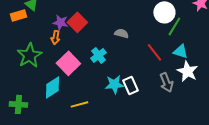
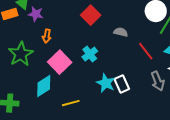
purple star: (60, 22) -> (36, 14), moved
red square: (77, 22) -> (91, 15), moved
gray semicircle: (121, 33) -> (121, 32), moved
cyan star: (114, 84) -> (106, 83), turned 30

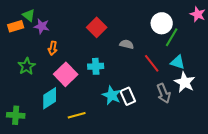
green star: (21, 54) -> (27, 66), size x0.7
cyan cross: (90, 54) -> (96, 66), turned 35

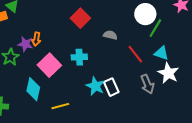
purple star: (42, 26) -> (25, 44), moved
cyan diamond: (50, 98) -> (33, 89), turned -45

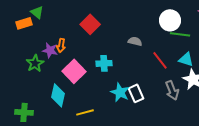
red square: (80, 18) -> (90, 24), moved
green line: (155, 28) -> (180, 34), turned 66

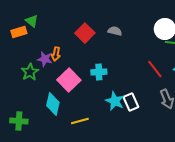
gray semicircle: (135, 41) -> (115, 31), moved

